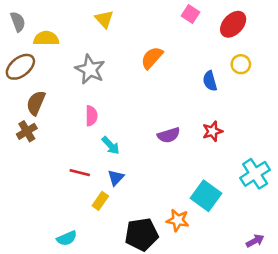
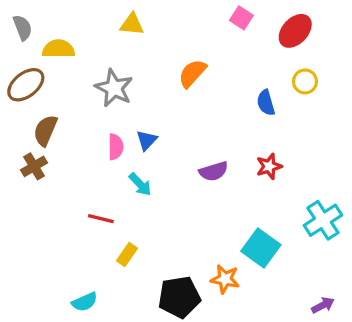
yellow triangle: (104, 19) -> (132, 24), turned -42
blue triangle: (116, 178) -> (147, 140), moved

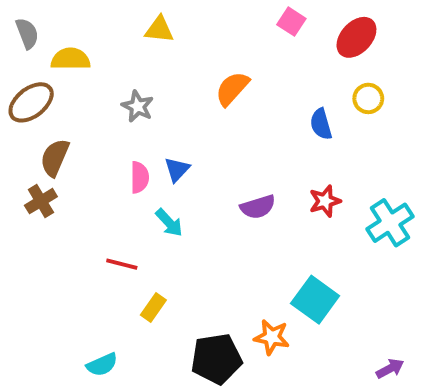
gray star: (114, 88) -> (138, 106), size x0.7
cyan cross: (323, 220) -> (390, 223), moved

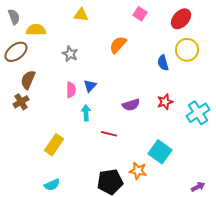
pink square: (291, 22) -> (140, 14), moved
yellow circle: (368, 98) -> (187, 50), size x1.5
cyan arrow: (169, 223) -> (86, 113), turned -140
red line: (122, 264) -> (109, 134), moved
yellow rectangle: (153, 307) -> (54, 145), moved, size x1.5

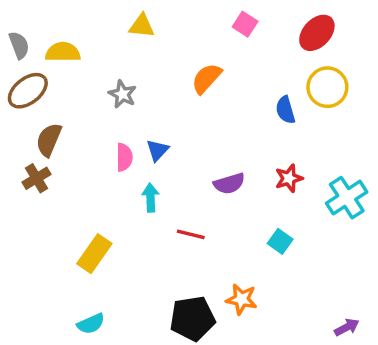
gray semicircle: (14, 17) -> (19, 45), moved
cyan square: (160, 152) -> (280, 241), moved, size x0.6

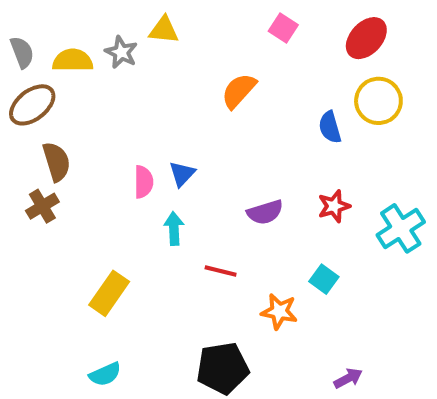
gray star: (122, 94) -> (121, 52), moved
brown semicircle: (49, 140) -> (56, 162), turned 140
orange star: (242, 299) -> (279, 311), moved
purple arrow: (347, 327) -> (348, 378), moved

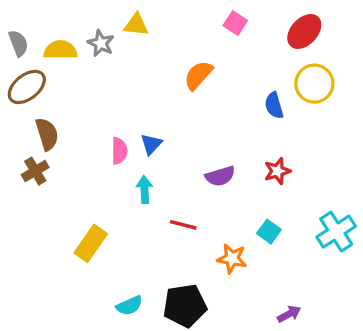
cyan cross: (401, 228) -> (336, 232), moved
cyan semicircle: (105, 374) -> (129, 306), moved

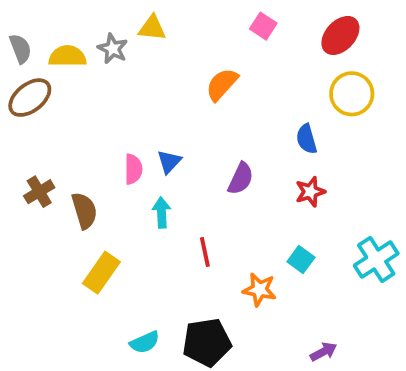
blue semicircle: (274, 105) -> (307, 139), moved
brown semicircle: (47, 134) -> (84, 211), moved
purple semicircle: (220, 176) -> (241, 179), moved, turned -48
red line: (183, 225) -> (205, 252), turned 64

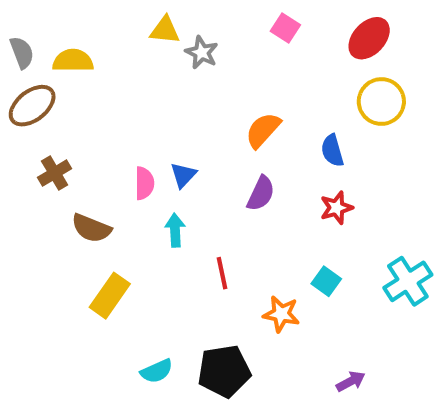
gray star: (113, 49) -> (202, 53), moved
orange semicircle: (222, 84) -> (263, 130), moved
brown cross: (39, 192) -> (55, 173), moved
brown semicircle: (84, 211) -> (91, 228), turned 129

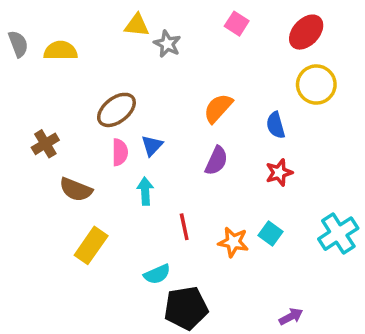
brown ellipse: (32, 106) -> (116, 110), moved
orange star: (281, 314) -> (233, 242), moved
cyan semicircle: (157, 371) -> (157, 274), moved

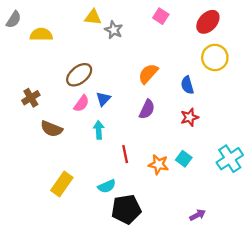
gray semicircle: (18, 44) -> (14, 20), moved, turned 54
pink semicircle: (120, 152) -> (81, 103), turned 36
yellow rectangle: (91, 245) -> (62, 184), moved

